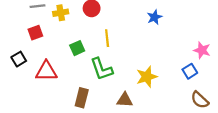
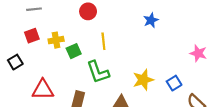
yellow cross: (61, 13) -> (56, 40), moved
red triangle: (46, 71) -> (43, 90), moved
blue square: (190, 71) -> (174, 83), moved

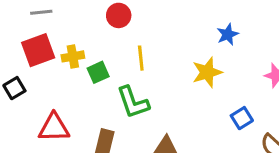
blue star: (151, 20) -> (228, 34), moved
red square: (32, 36) -> (38, 50), size x1.5
yellow star: (143, 80) -> (207, 72), moved

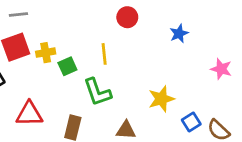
red circle: (119, 15) -> (127, 17), moved
yellow star: (207, 72) -> (161, 99), moved
blue square: (242, 118) -> (191, 122), moved

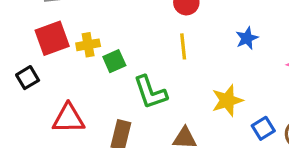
blue star: (179, 34) -> (247, 38), moved
yellow line: (104, 54) -> (183, 46), moved

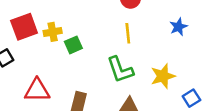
green L-shape: (150, 92) -> (120, 70), moved

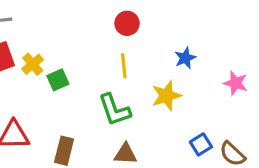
yellow cross: (53, 32) -> (33, 64), turned -30
yellow star: (163, 76) -> (166, 96), moved

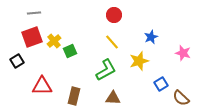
yellow line: (124, 66) -> (112, 42), turned -35
green L-shape: (114, 110) -> (106, 70), turned -100
blue square: (201, 144) -> (161, 84), moved

